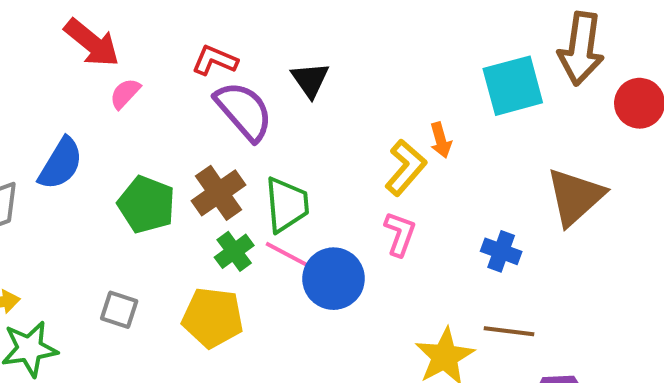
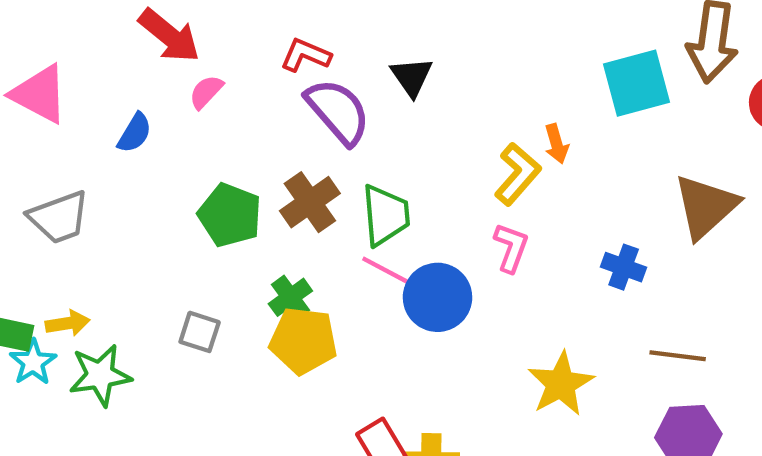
blue semicircle: (61, 164) -> (135, 133), moved, size x0.7
green cross: (234, 251) -> (290, 297), moved
brown line: (509, 331) -> (678, 356), moved

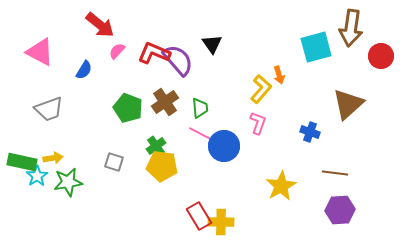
red L-shape: (306, 55) -> (154, 53), moved, size x1.4
green trapezoid: (386, 215) -> (200, 108), size x0.7

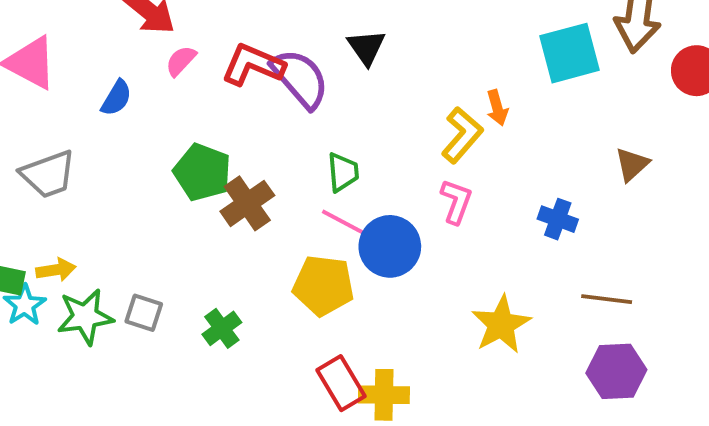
brown cross: (165, 102) -> (247, 203), moved
brown triangle: (348, 104) -> (632, 164), size x0.6
green cross: (156, 146) -> (222, 328), moved
gray square: (114, 162) -> (144, 313), moved
yellow pentagon: (162, 166) -> (323, 285), moved

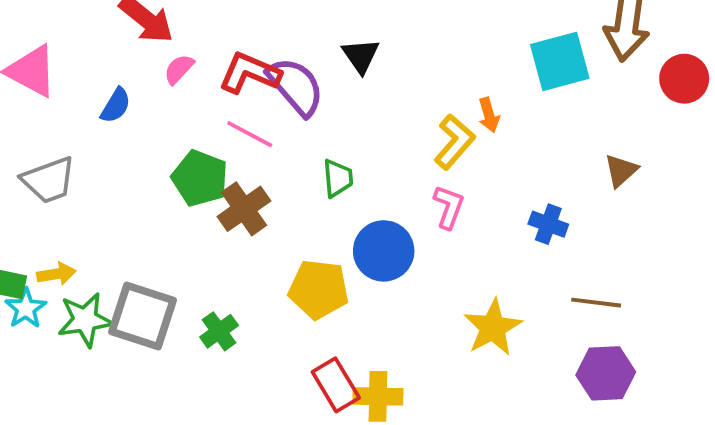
pink line: (345, 223) -> (250, 134), moved
gray square: (144, 313) -> (143, 316), size x1.8

